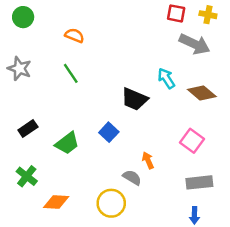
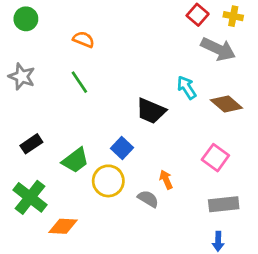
red square: (176, 13) -> (198, 15), turned 30
green cross: (27, 176) -> (30, 197), size x1.4
yellow circle: (111, 203) -> (108, 181), moved

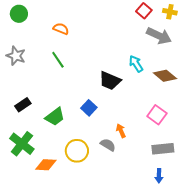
yellow circle: (108, 181) -> (77, 151), moved

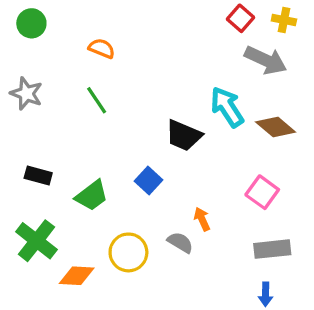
cyan arrow: (136, 64) -> (227, 107), size x1.4
black rectangle: (23, 105) -> (38, 176), turned 49

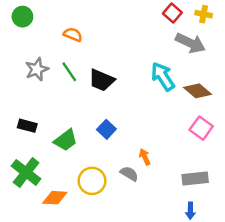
gray star: (26, 94) -> (37, 69), moved, turned 30
black trapezoid: (184, 135) -> (102, 80), moved
pink square: (262, 192) -> (201, 128), moved

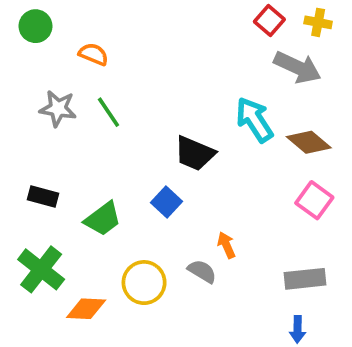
orange semicircle: (73, 35) -> (94, 54), moved
gray star: (37, 69) -> (58, 108), turned 30
black trapezoid: (102, 80) -> (195, 153), moved

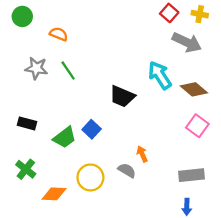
blue square: (166, 202) -> (92, 129), moved
green cross: (41, 269) -> (26, 169), size x0.7

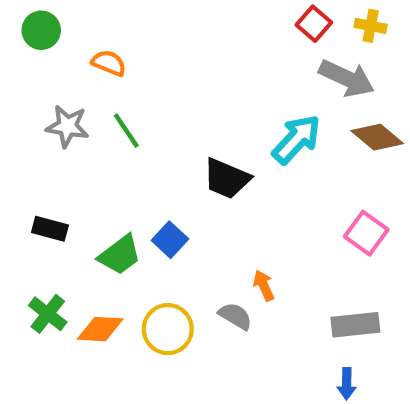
cyan arrow: (160, 75) -> (296, 139), turned 76
brown diamond: (194, 89) -> (377, 137), moved
orange diamond: (54, 194) -> (100, 329), moved

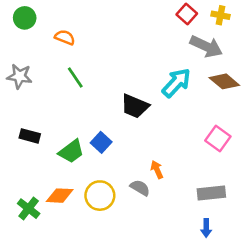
gray star: (67, 126) -> (19, 76), moved
green cross: (48, 314) -> (29, 209), moved

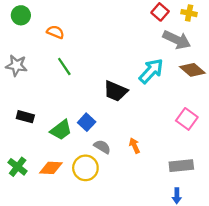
gray semicircle: (140, 188) -> (102, 147), moved
green cross: (29, 209) -> (18, 167), moved

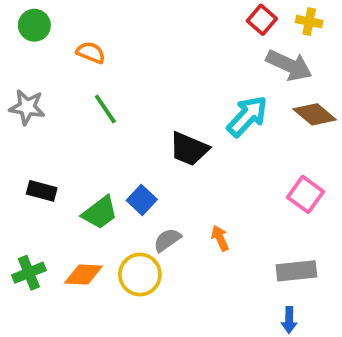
gray semicircle: (102, 147) -> (167, 240), turned -66
green cross: (18, 167) -> (29, 273), turned 30

